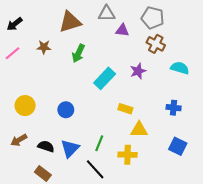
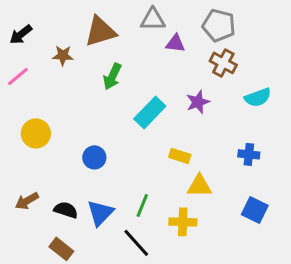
brown star: (44, 47) -> (63, 55), moved
cyan semicircle: (180, 68) -> (258, 97), turned 144
yellow circle: (25, 106) -> (36, 133), moved

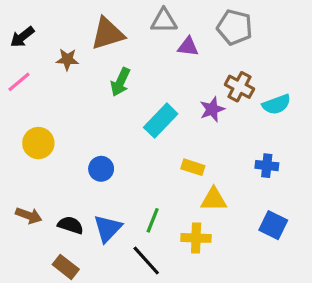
brown cross: (223, 63) -> (239, 87), moved
brown arrow: (27, 201) -> (29, 215), turned -130

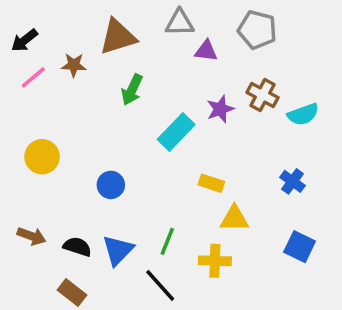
pink line: (19, 82) -> (33, 77), moved
purple star: (212, 109) -> (220, 109), moved
blue cross: (267, 166) -> (292, 181), turned 30

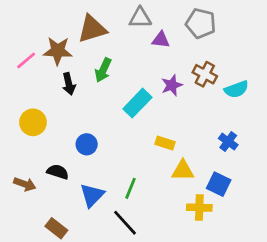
black arrow: (24, 40) -> (69, 84), moved, turned -65
brown star: (74, 65) -> (58, 51), size x1.5
black semicircle: (77, 247) -> (58, 172), moved
blue square: (300, 247) -> (219, 184), moved
yellow cross: (215, 261) -> (199, 208), moved

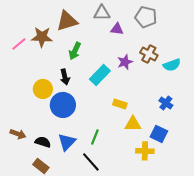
black arrow: (69, 84) -> (65, 77), moved
yellow circle: (33, 122) -> (43, 89), moved
blue circle: (87, 144) -> (63, 105), size x1.6
black semicircle: (58, 172) -> (43, 142), moved

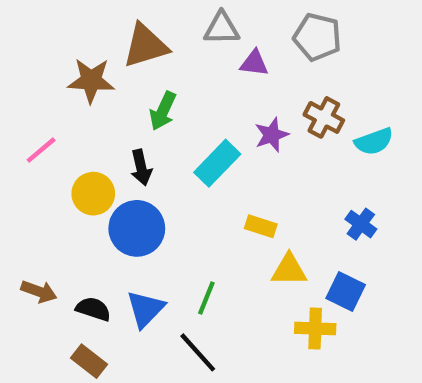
pink line: (19, 44) -> (41, 150), moved

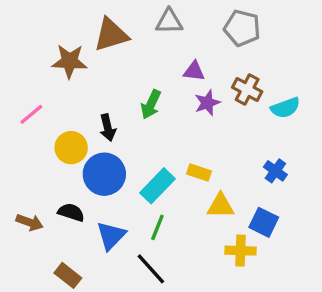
purple triangle: (254, 63) -> (194, 71), moved
green arrow: (163, 111) -> (151, 104), moved
cyan rectangle: (217, 163) -> (157, 186), moved
black semicircle: (93, 309) -> (71, 212), moved

